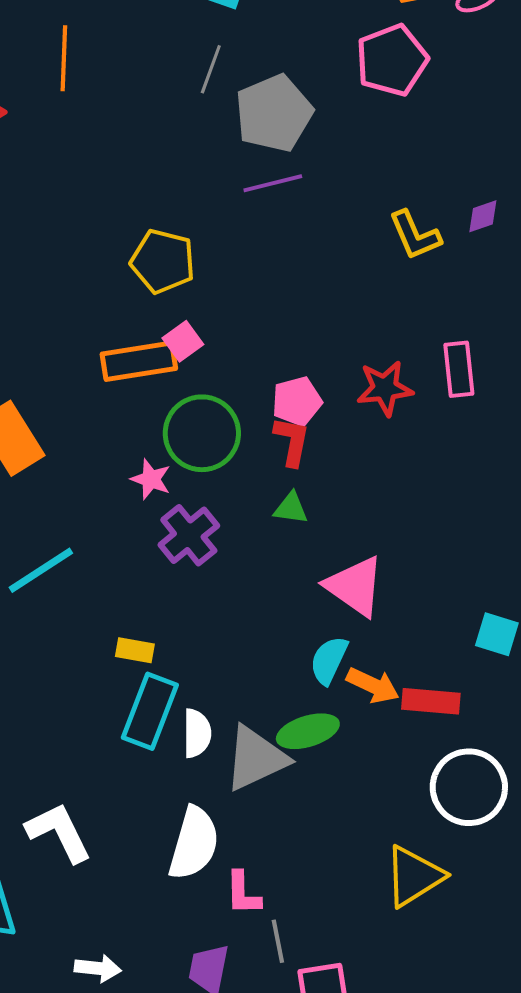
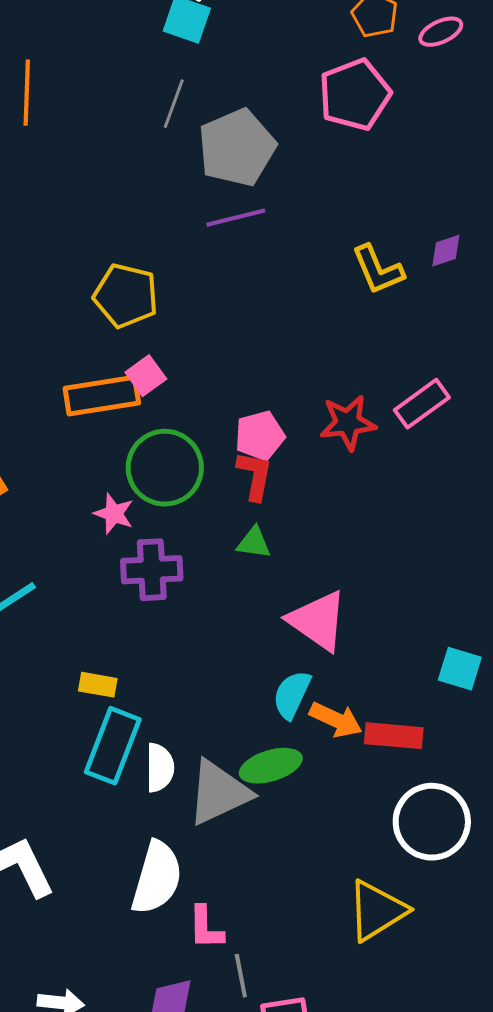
pink rectangle: (459, 369) -> (422, 404), turned 60
purple cross: (189, 535) -> (152, 570), turned 36

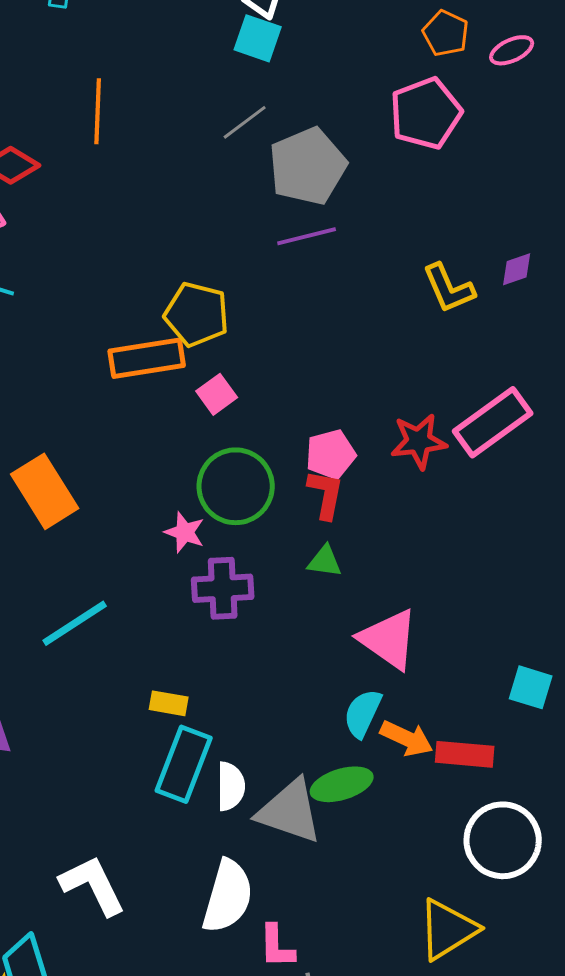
gray line: (174, 104) -> (245, 122), turned 33
orange rectangle: (102, 396) -> (147, 358), moved
pink rectangle: (422, 404) -> (493, 422), size x1.4
gray triangle: (219, 793) -> (290, 811), turned 44

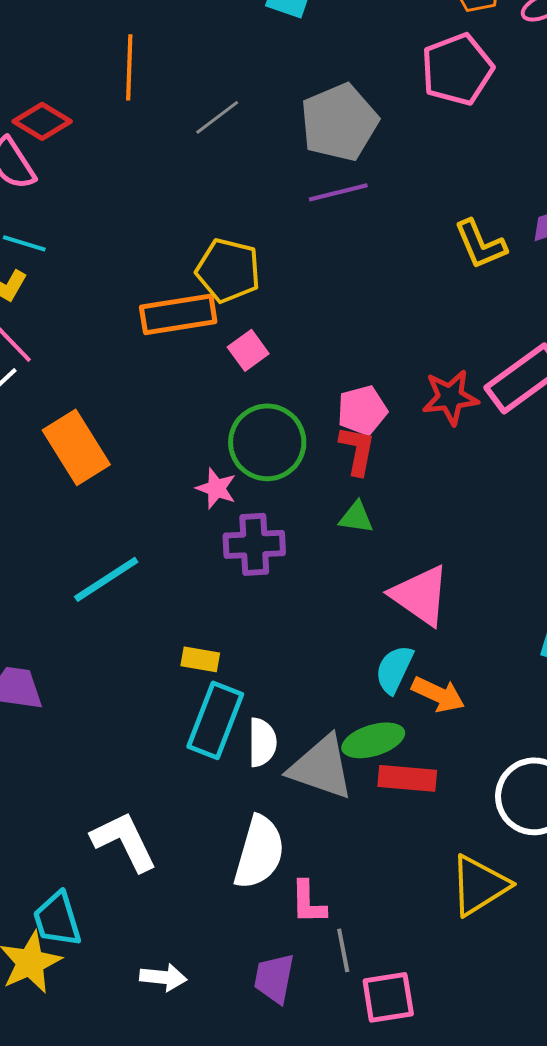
gray line: (245, 122) -> (217, 117), moved
red rectangle: (465, 754) -> (407, 778), moved

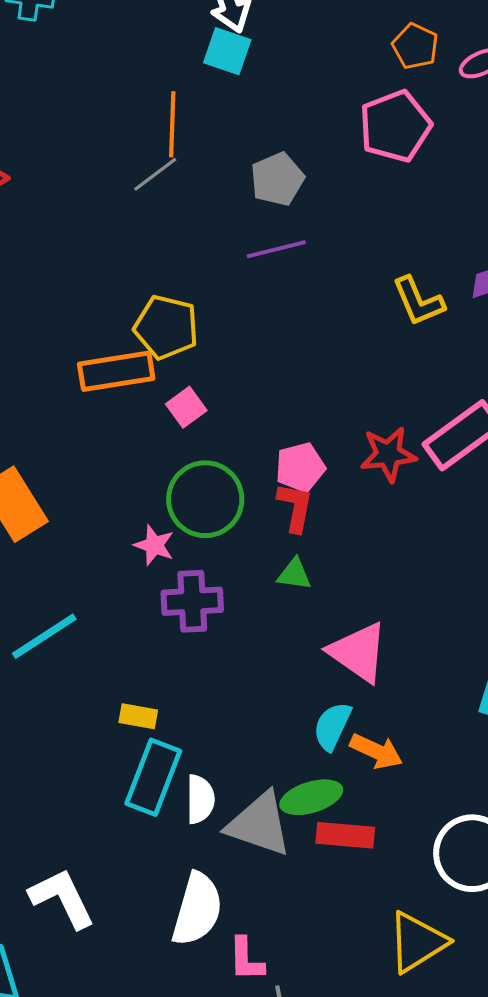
orange line: (129, 67) -> (172, 124), moved
gray pentagon: (339, 122) -> (277, 179), size x0.7

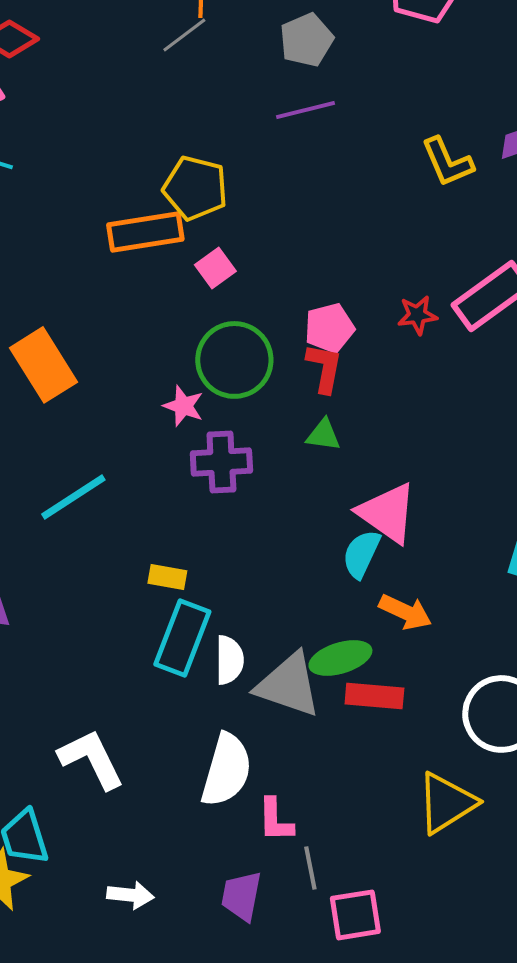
red star: (388, 454) -> (417, 315), size x0.7
cyan semicircle: (332, 726) -> (361, 554), moved

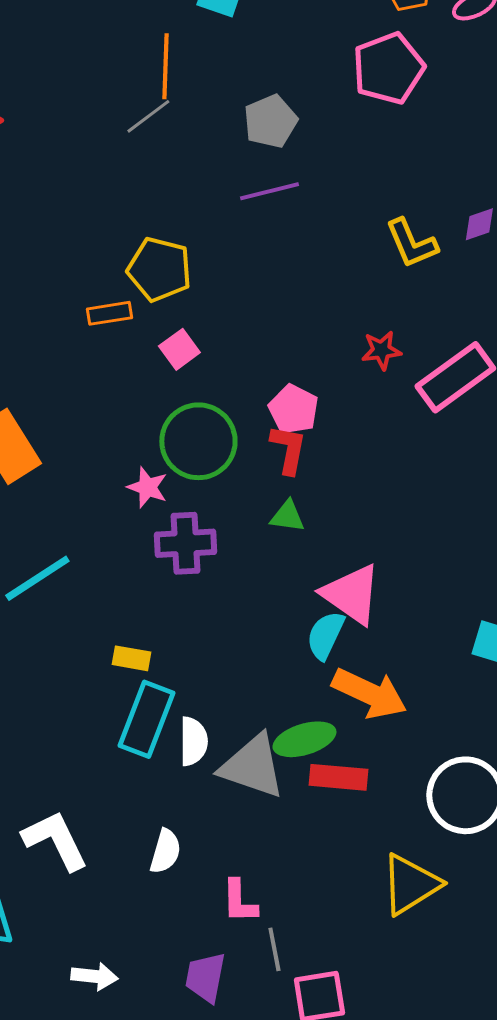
orange rectangle: (145, 232) -> (109, 313), size x0.6
red star: (417, 315) -> (381, 350), moved
pink pentagon: (329, 328) -> (293, 409), turned -30
orange arrow: (405, 612) -> (369, 693), size x1.4
white semicircle: (226, 770) -> (165, 851), moved, size x0.6

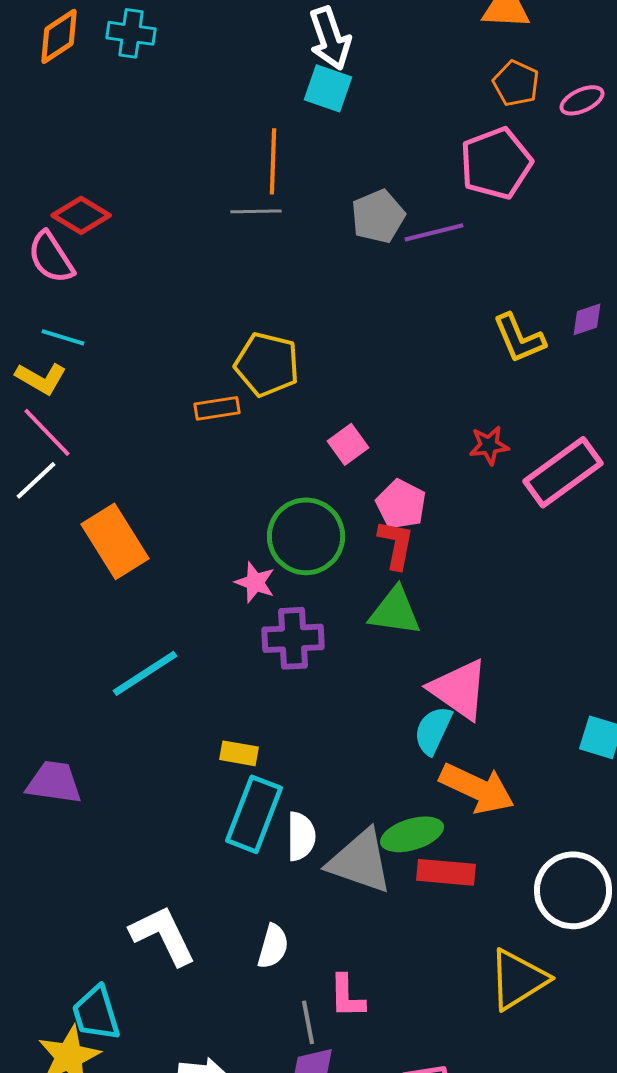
gray line: (148, 116) -> (256, 211), turned 36
purple line: (269, 191) -> (434, 232), moved
pink square: (179, 349) -> (348, 444), moved
green triangle: (287, 516) -> (395, 611), size x1.5
gray line: (274, 949) -> (308, 1022), moved

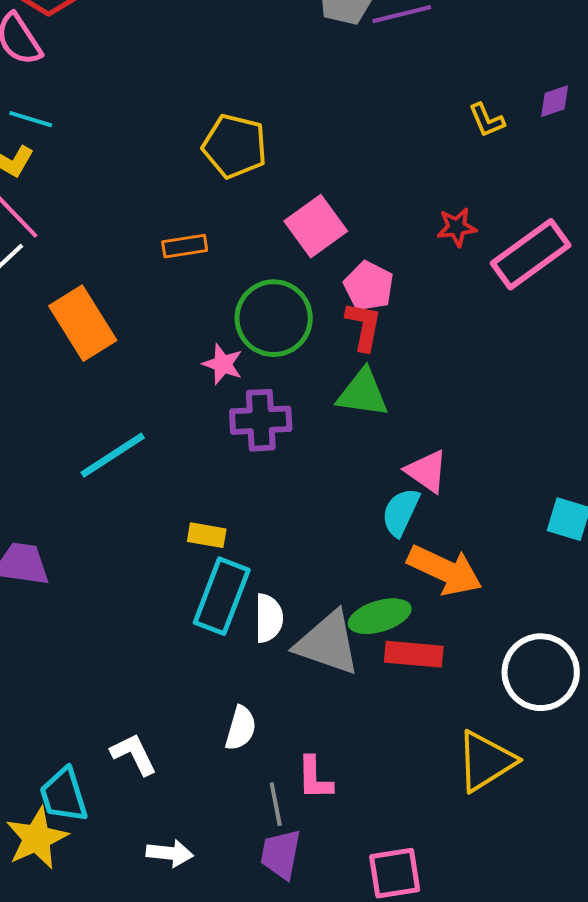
yellow L-shape: (519, 338) -> (487, 120), size x0.7
orange rectangle: (217, 408) -> (185, 246), moved
pink square: (348, 444) -> (316, 226), size x1.5
pink triangle: (459, 689) -> (427, 471), size x0.7
white L-shape: (163, 935) -> (134, 754), moved, size x0.7

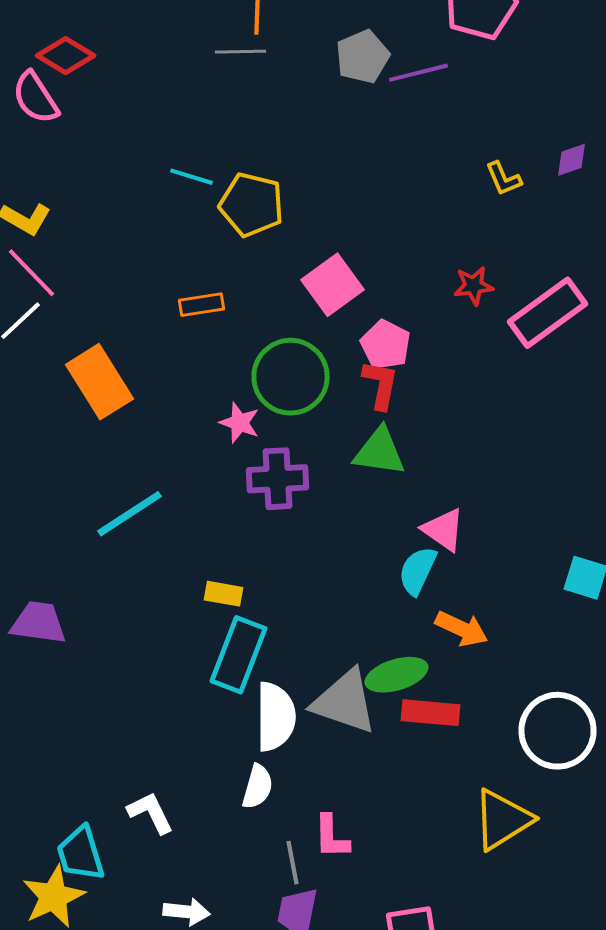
cyan line: (31, 119) -> (192, 177), moved
orange arrow: (445, 570) -> (462, 629), size x0.7
white semicircle: (269, 618) -> (276, 717), moved, size x1.4

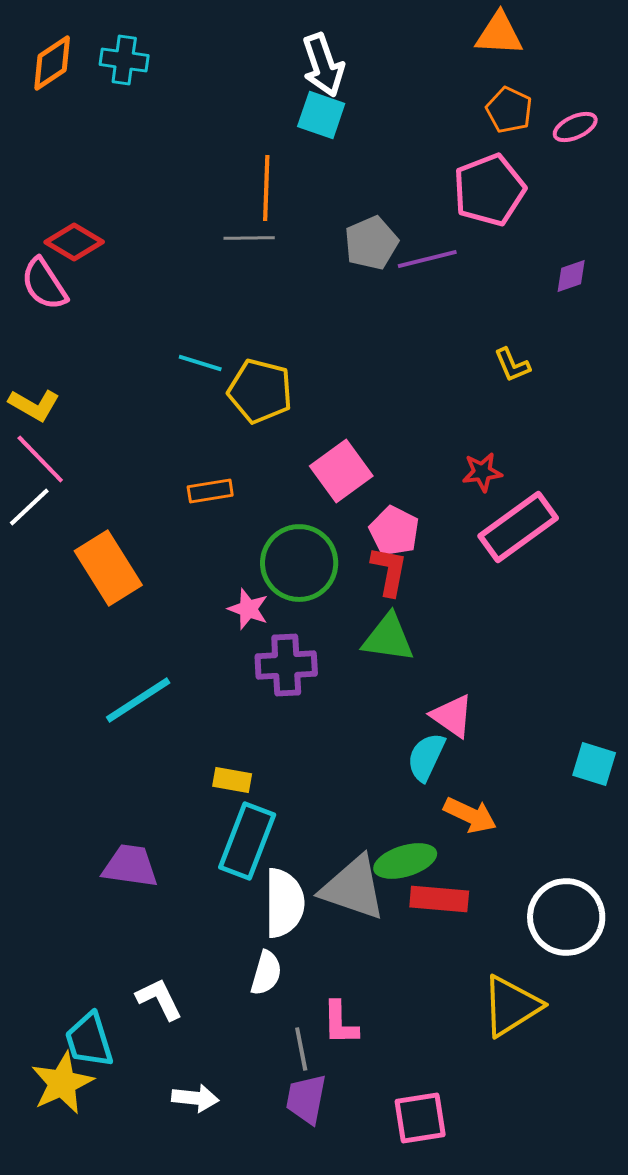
purple diamond: (572, 160) -> (571, 276), moved
pink rectangle: (548, 313) -> (518, 527), moved
purple trapezoid: (38, 623) -> (130, 866), moved

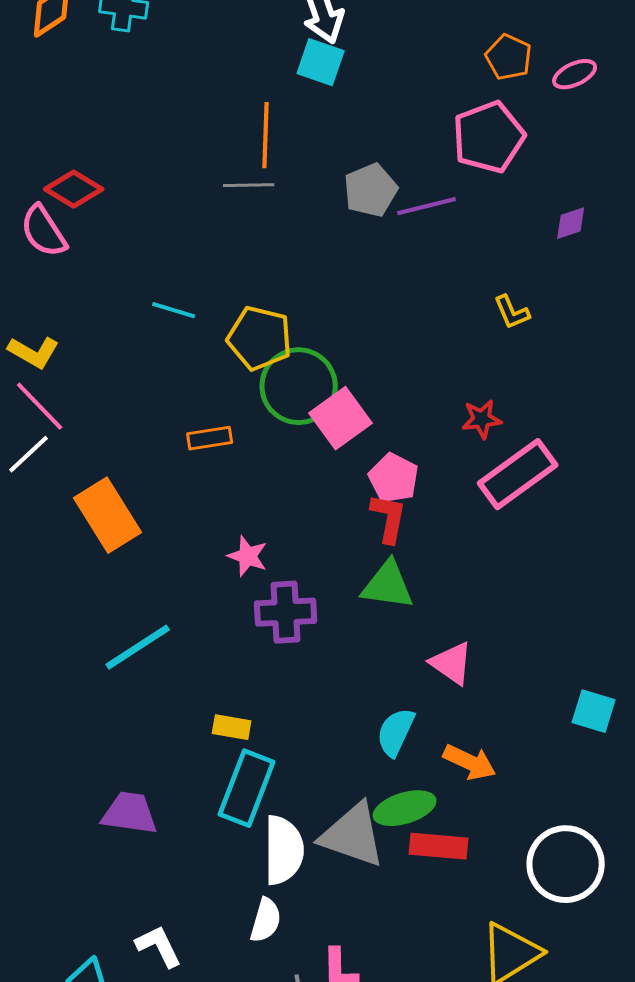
cyan line: (200, 363) -> (174, 310), moved
green circle: (299, 563) -> (299, 386), moved
cyan semicircle: (426, 757) -> (396, 732), moved

